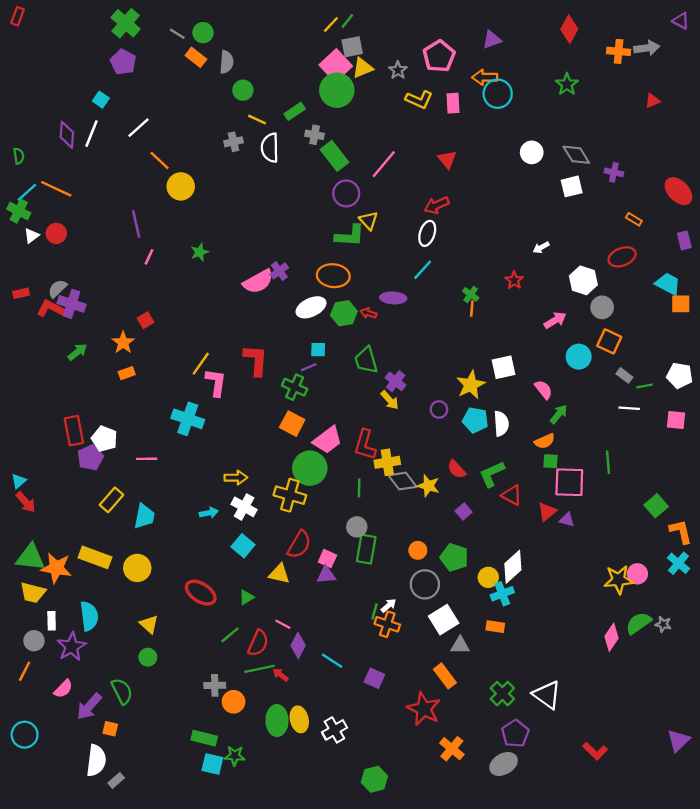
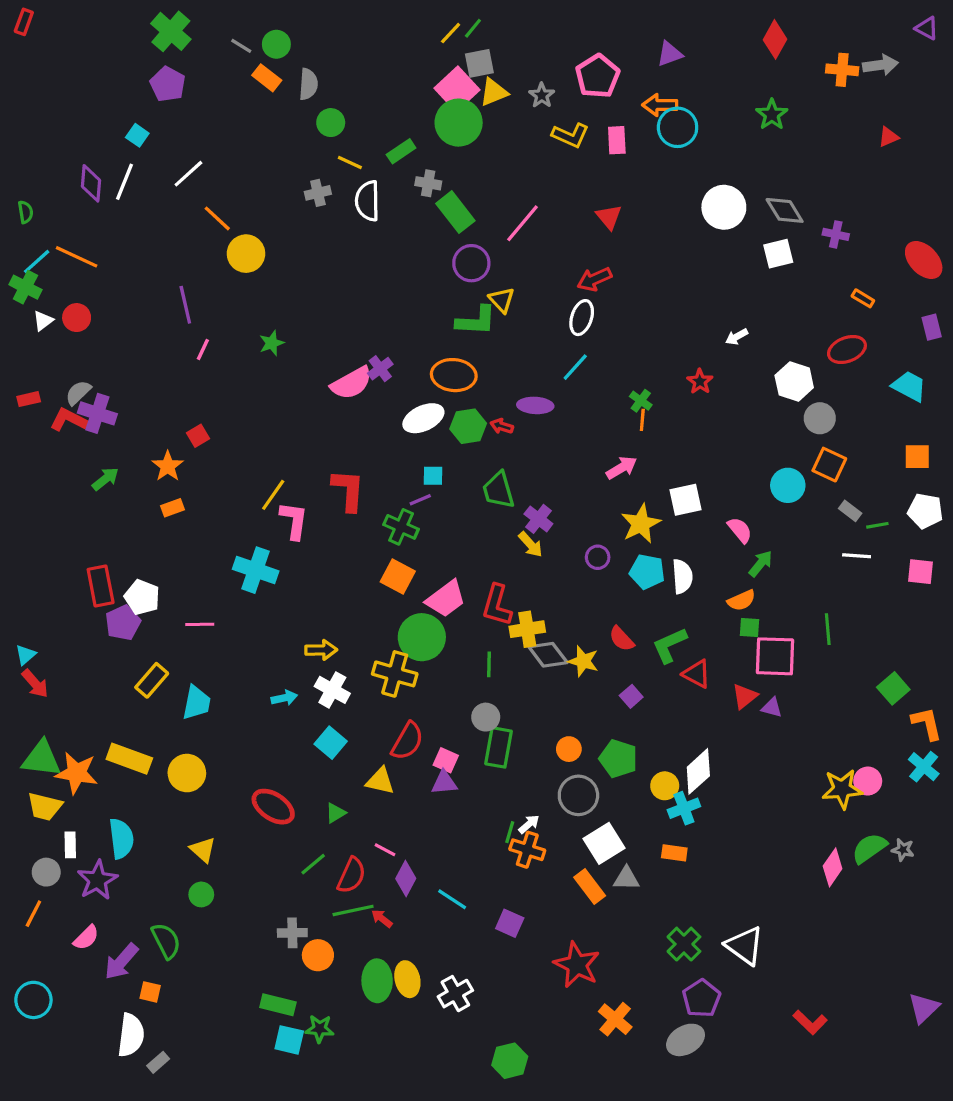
white circle: (532, 152) -> (724, 207), size x1.4
orange square: (681, 304) -> (917, 457), moved
pink arrow: (555, 320) -> (622, 468), moved
orange rectangle: (445, 676) -> (590, 886), moved

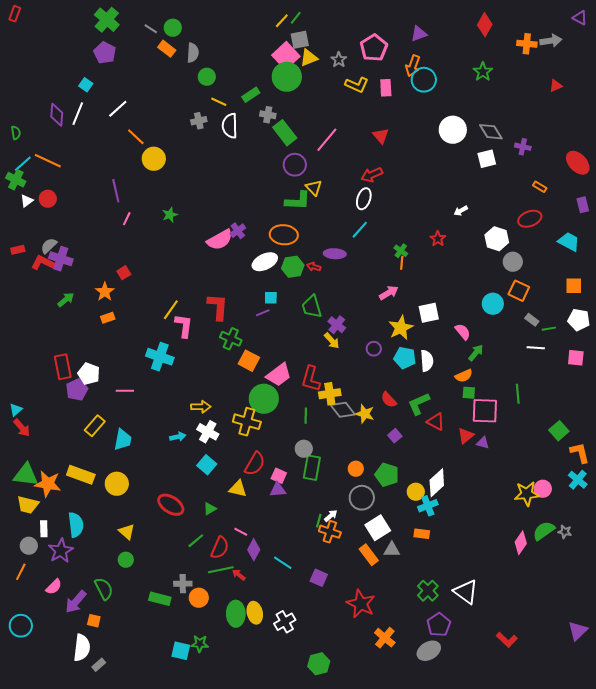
orange arrow: (660, 105) -> (413, 66), turned -70
green cross: (401, 527) -> (231, 339), moved
green rectangle: (278, 1005) -> (160, 599), moved

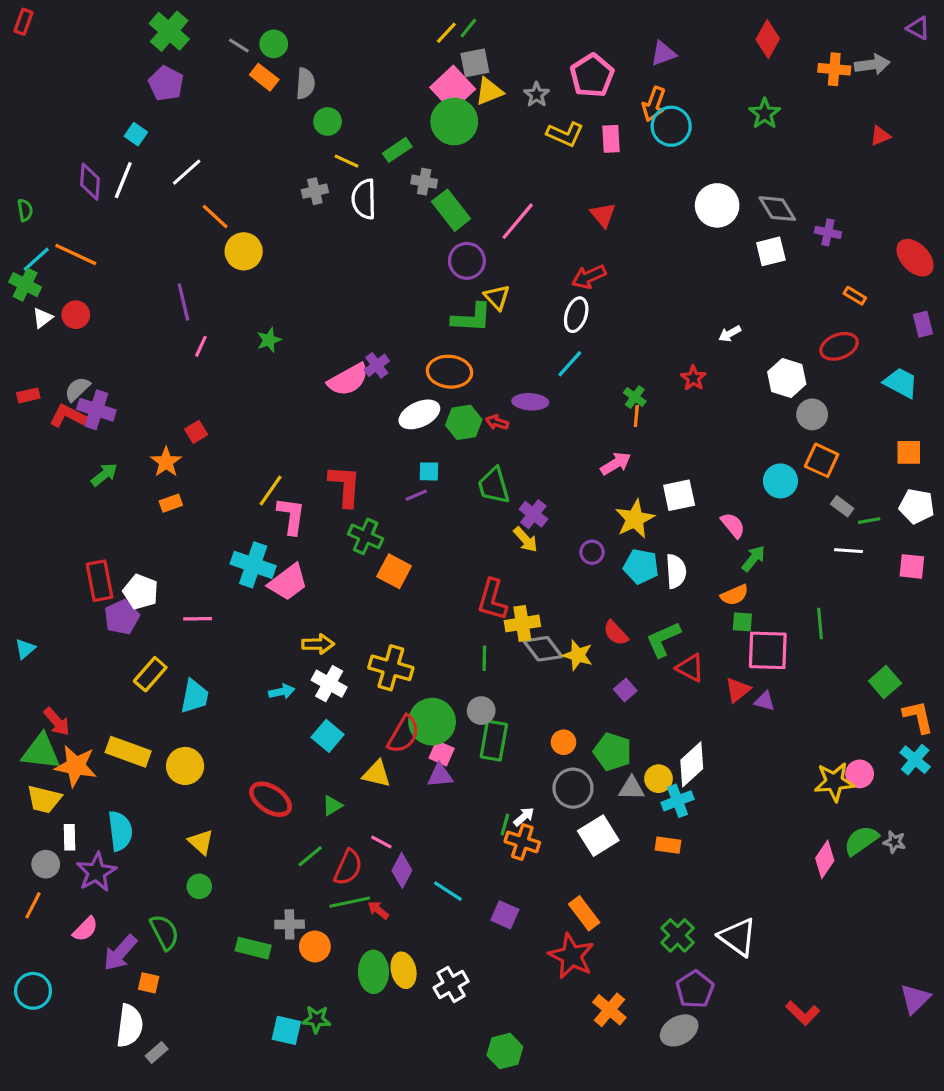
pink trapezoid: (279, 375) -> (288, 582), moved
green circle: (264, 399) -> (432, 722), moved
red arrow: (22, 428) -> (57, 722), moved
gray triangle: (392, 550) -> (632, 788), moved
orange rectangle: (369, 555) -> (584, 913), moved

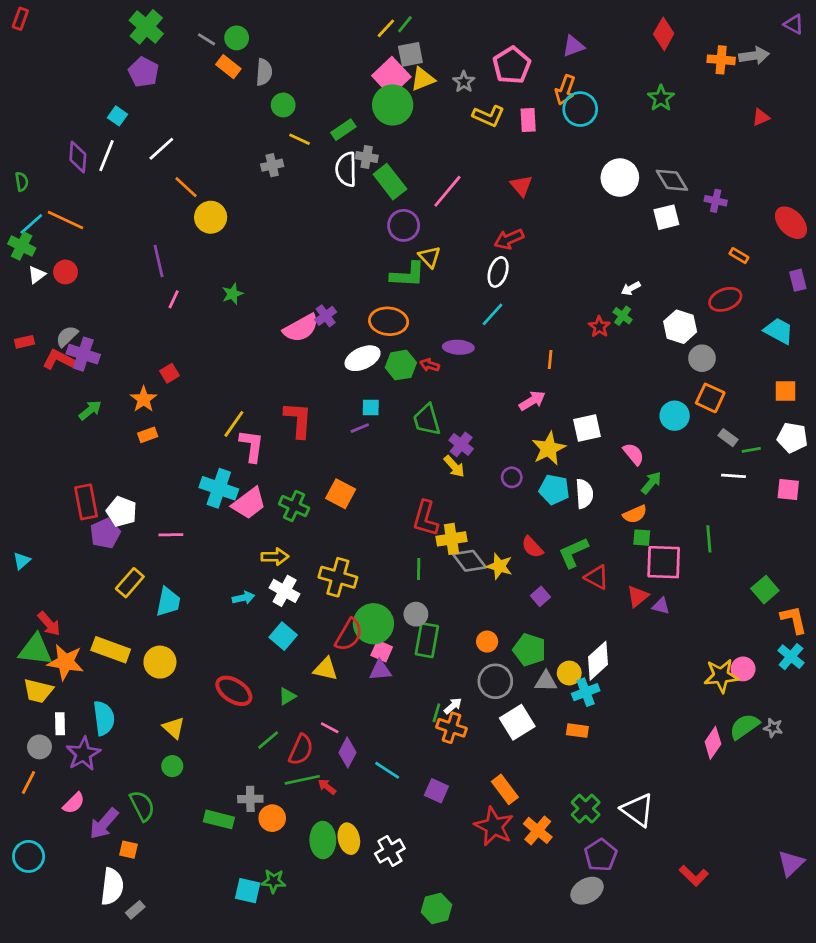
white semicircle: (364, 199) -> (346, 169), moved
green cross: (635, 397) -> (623, 316), moved
green cross: (366, 536) -> (294, 506), moved
orange cross: (609, 1010) -> (538, 830), moved

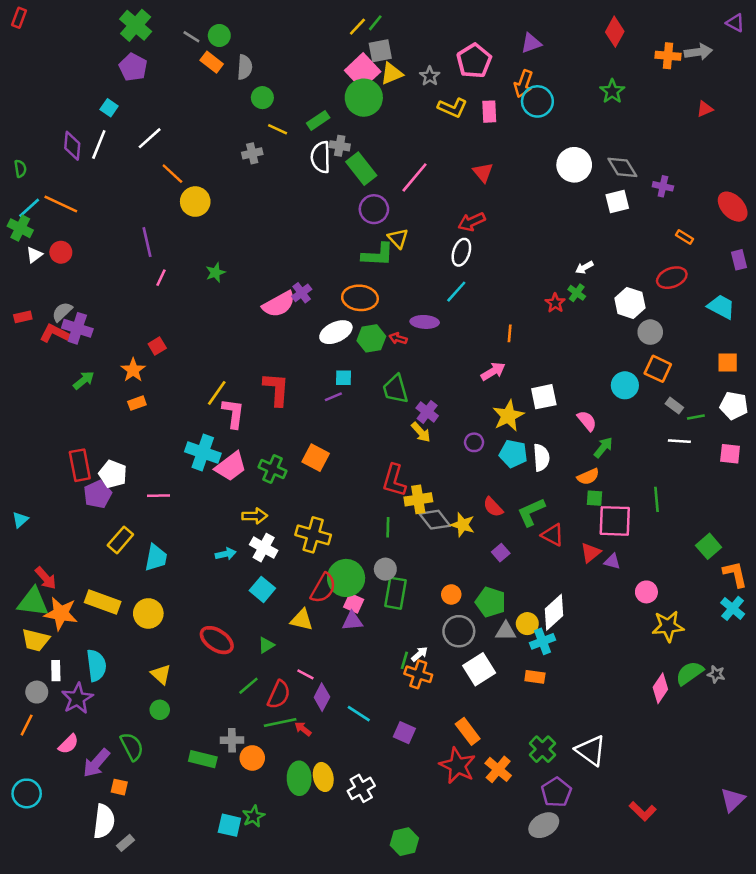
pink circle: (743, 669) -> (646, 592), moved
green star: (274, 881) -> (254, 816), turned -30

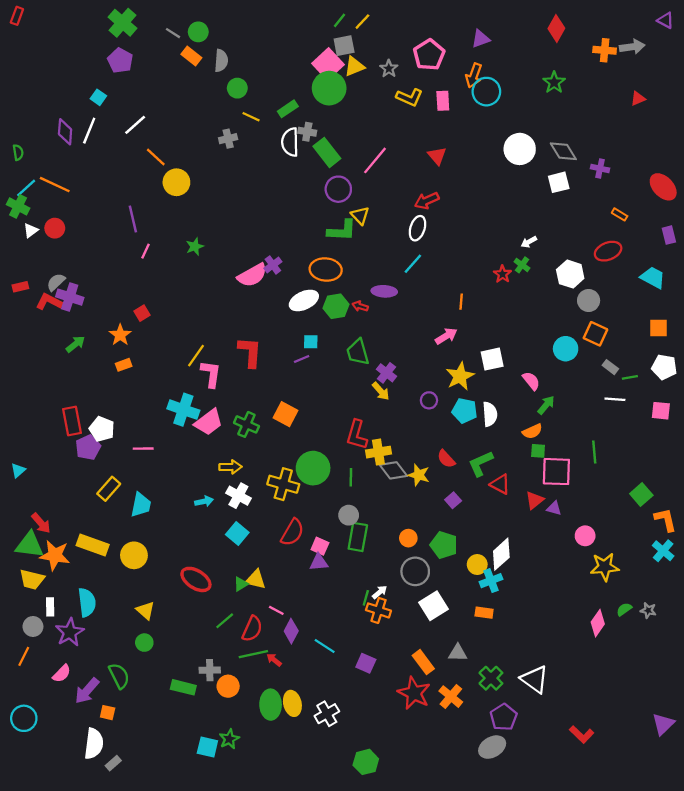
yellow line: (357, 27) -> (362, 22), moved
green circle: (346, 578) -> (313, 468), moved
yellow triangle: (302, 620) -> (256, 579), moved
gray triangle: (506, 631) -> (458, 653), moved
green semicircle: (690, 673) -> (624, 609), size x0.6

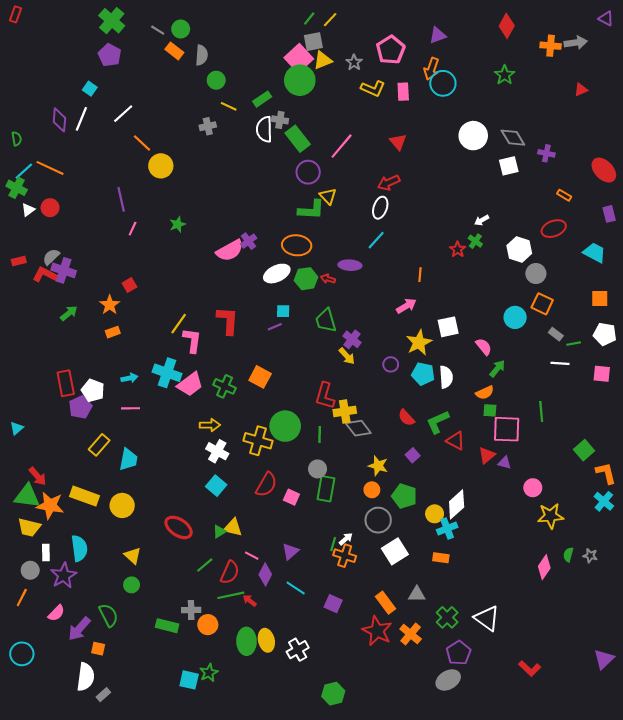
yellow star: (419, 475) -> (378, 466), moved
cyan arrow: (204, 501) -> (129, 378), moved
purple triangle: (319, 562) -> (290, 551), moved, turned -36
green semicircle: (624, 609) -> (568, 555), turned -40

